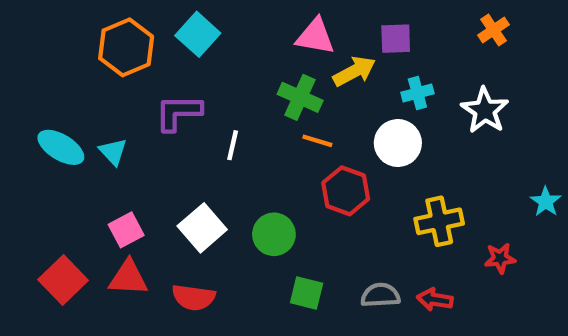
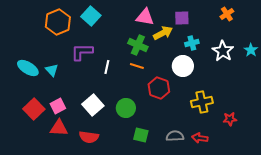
orange line: (317, 141) -> (137, 66), moved
cyan star: (546, 202) -> (251, 50), moved
red square: (63, 280) -> (34, 109), moved

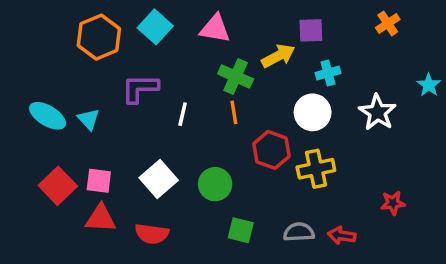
pink triangle: (145, 17) -> (215, 29), moved
white star: (223, 51) -> (377, 112), moved
orange line: (137, 66) -> (234, 112), turned 64
yellow cross: (202, 102) -> (316, 169), moved
pink square: (58, 106) -> (99, 181), turned 35

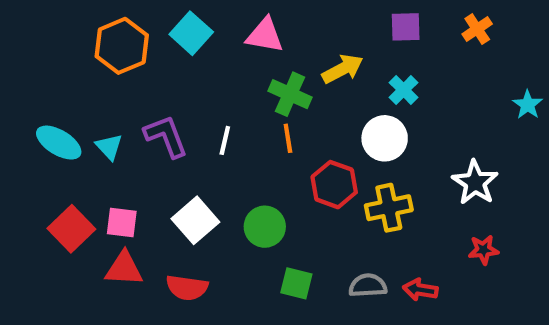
purple square: (311, 30) -> (406, 27), moved
cyan cross: (328, 73) -> (404, 90), turned -30
purple L-shape: (140, 88) -> (166, 136), moved, turned 69
white star: (377, 112) -> (475, 182), moved

